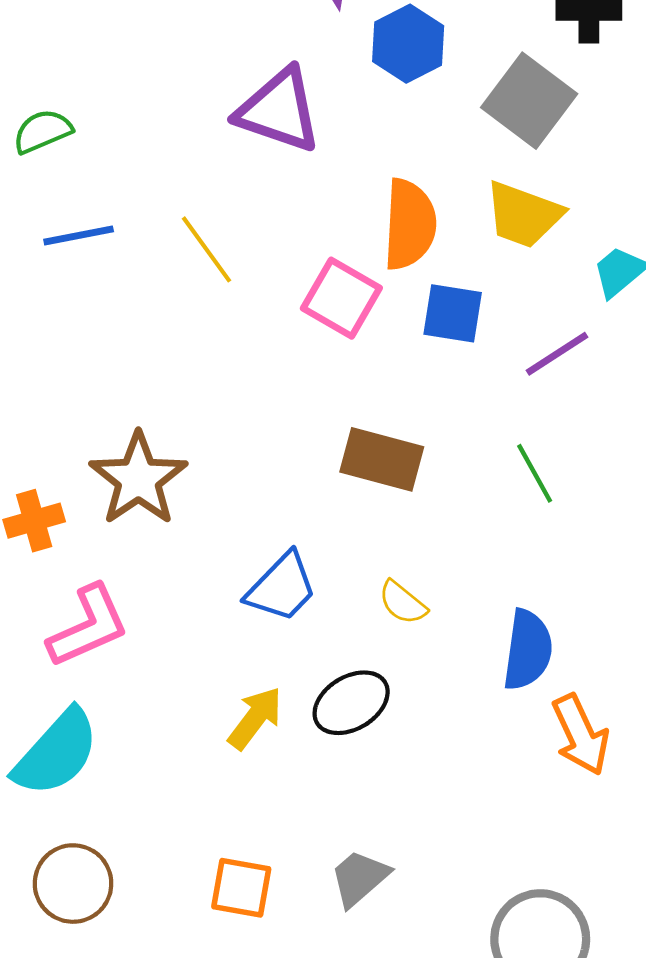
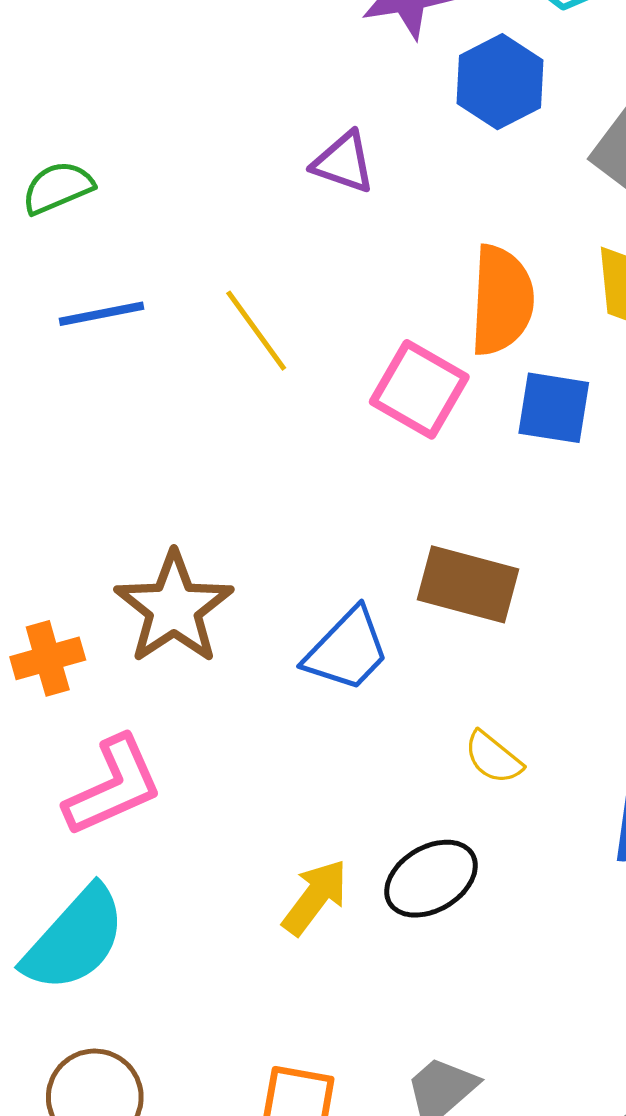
purple triangle: (279, 110) -> (344, 162), size x0.6
blue trapezoid: (282, 587) -> (347, 650), moved

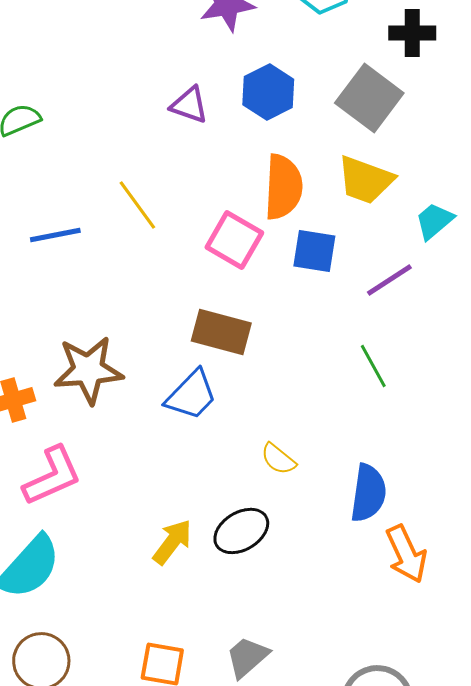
blue hexagon: (500, 82) -> (268, 92), moved
blue line: (101, 314) -> (55, 235), moved
brown rectangle: (468, 584) -> (221, 332), moved
brown star: (174, 608) -> (88, 370), turned 30

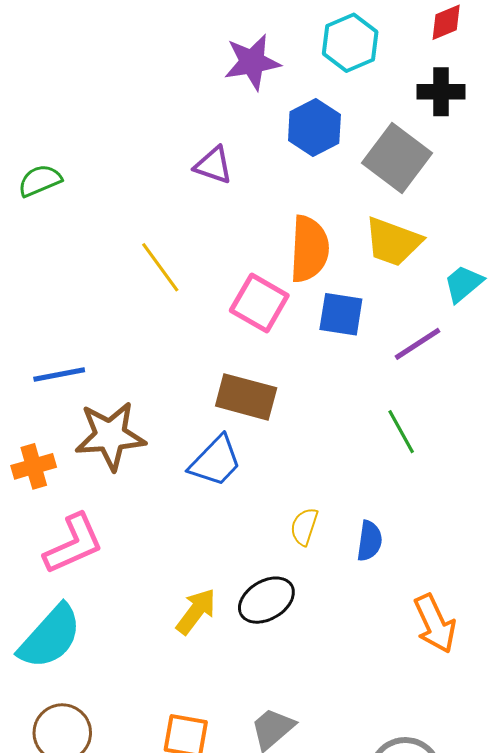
blue hexagon: (268, 92) -> (314, 127), moved
blue line: (55, 235) -> (59, 374), moved
yellow semicircle: (278, 459) -> (304, 527), turned 69
blue semicircle: (368, 493) -> (370, 541), moved, size x0.7

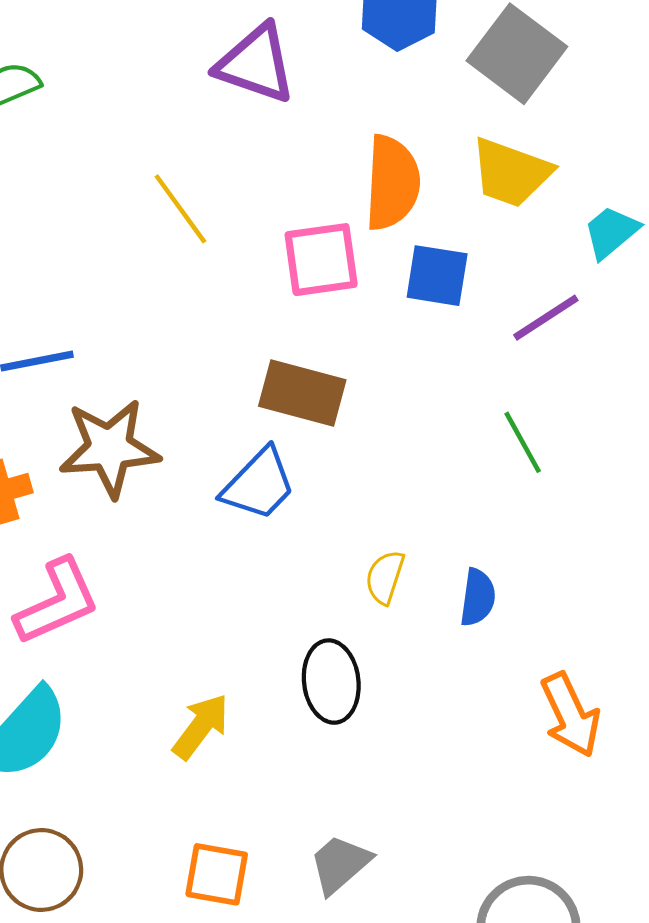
purple triangle: (213, 165) -> (256, 64), size x1.5
pink square: (259, 303) -> (321, 260), turned -38
black ellipse: (266, 600) -> (331, 682), turned -66
yellow arrow: (196, 611) -> (201, 726), moved

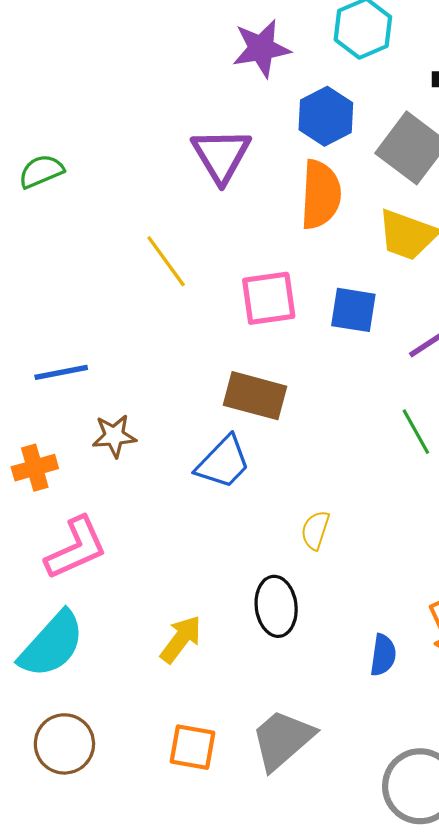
purple triangle: (256, 64) -> (221, 155), turned 40
orange semicircle: (392, 183) -> (321, 195), moved
brown star: (109, 448) -> (114, 436), size x0.6
blue semicircle: (478, 597) -> (383, 655), moved
gray trapezoid: (340, 864) -> (282, 740), size x1.4

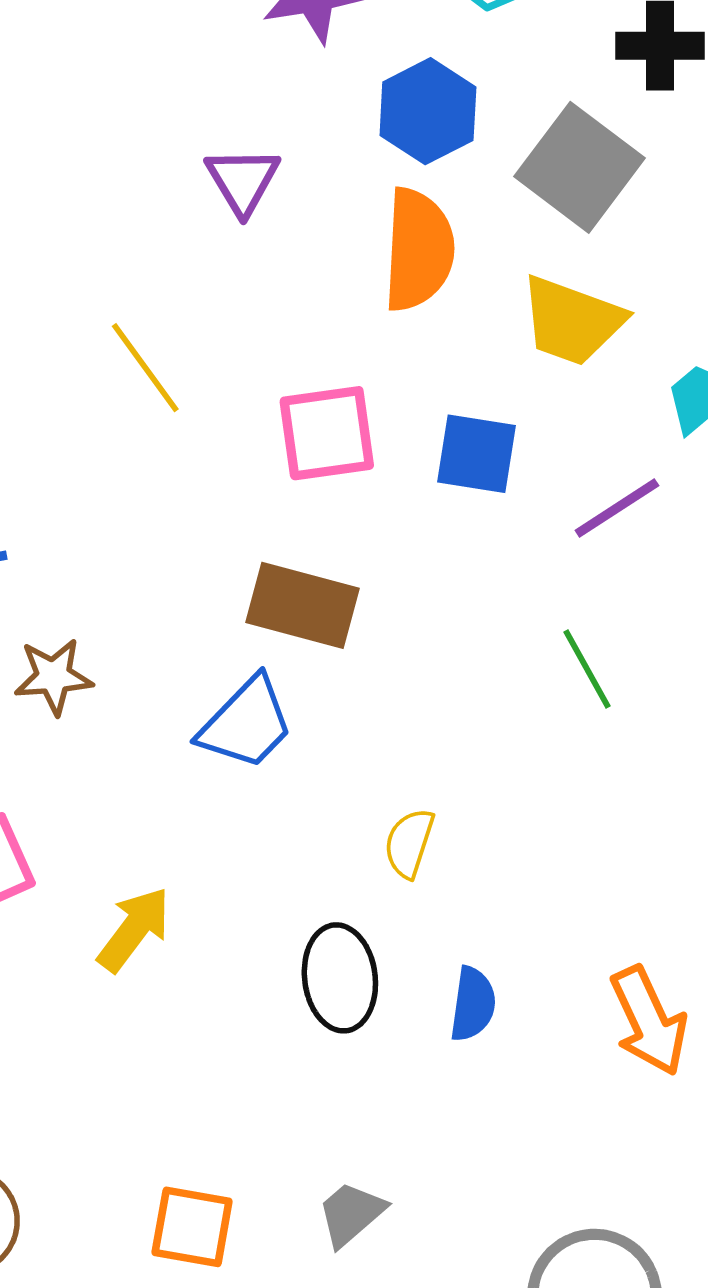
purple triangle: (221, 155) -> (243, 180), size x0.7
yellow arrow: (181, 639) -> (134, 929), moved
blue semicircle: (383, 655) -> (473, 1004), moved
gray trapezoid: (282, 740) -> (351, 1214), size x0.6

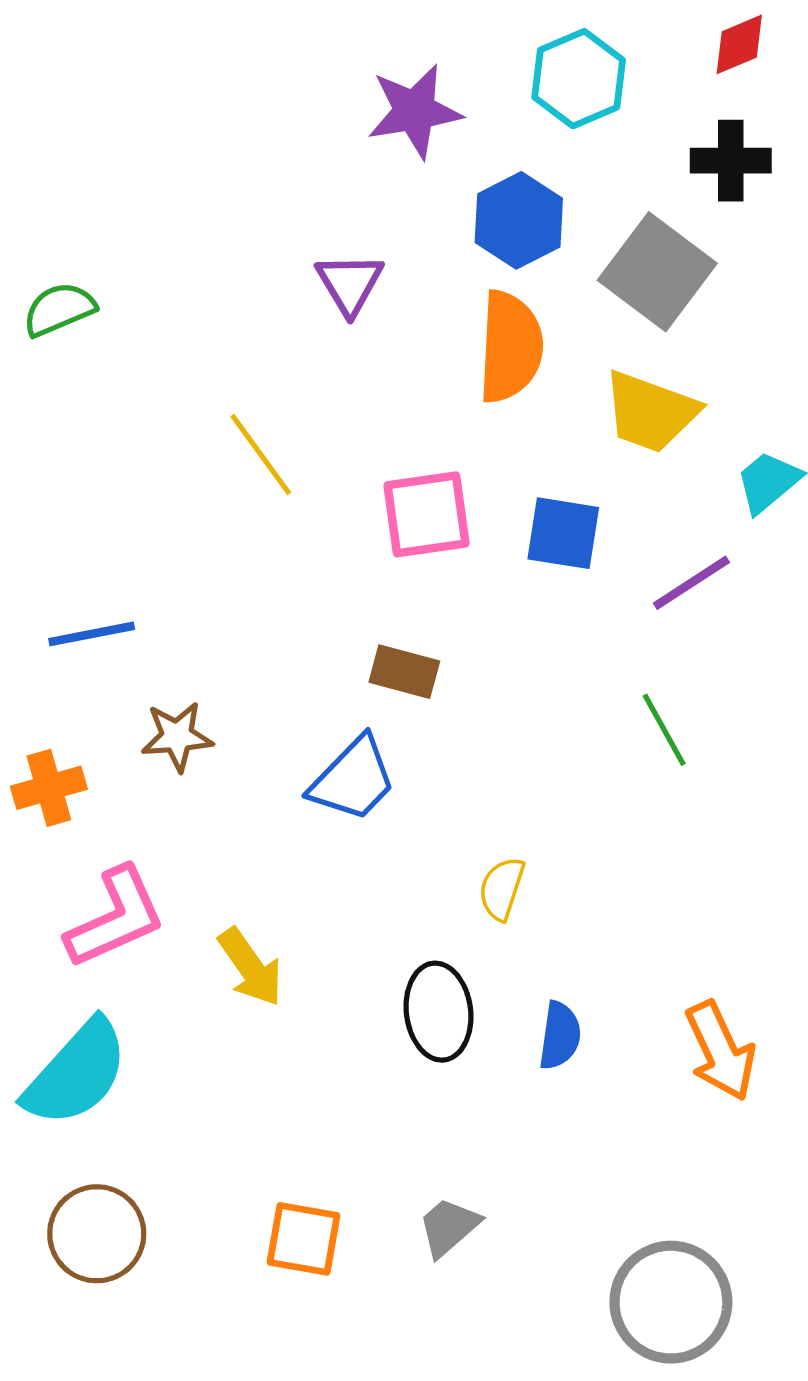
brown rectangle: (302, 605) -> (404, 672), size x0.7
yellow arrow: (134, 929) -> (251, 967), turned 108

